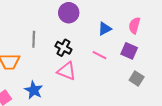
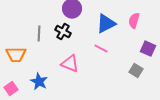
blue triangle: (105, 29) -> (106, 24), size x1.5
black cross: (63, 48) -> (63, 32), moved
purple square: (129, 51) -> (148, 49), moved

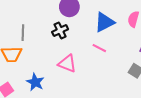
black cross: (63, 32) -> (60, 31), turned 35
gray line: (39, 34) -> (23, 33), moved

